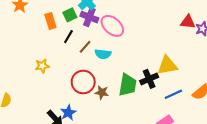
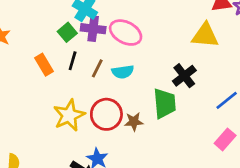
orange rectangle: (50, 21) -> (44, 65), moved
yellow triangle: (167, 65) -> (205, 35), moved, turned 30
yellow star: (42, 66) -> (69, 115), moved, size x1.6
black cross: (149, 79) -> (184, 76), moved

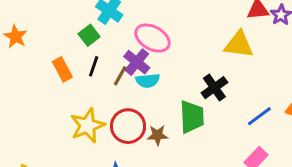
purple cross: (93, 29) -> (137, 62), moved, turned 30

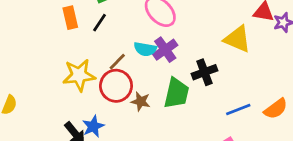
purple cross: (137, 62) -> (165, 50), moved
brown line: (120, 76) -> (117, 62), moved

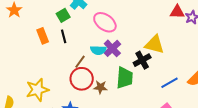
black line: (100, 23) -> (64, 36), turned -40
yellow triangle: (237, 39) -> (154, 44), moved
yellow star: (79, 75) -> (37, 90), moved

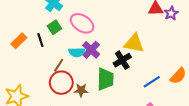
green square: (63, 15) -> (54, 27), moved
orange rectangle: (43, 36) -> (19, 41), turned 70

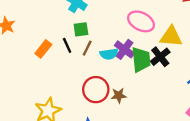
pink ellipse: (82, 23) -> (141, 21), moved
green square: (54, 27) -> (81, 29), turned 32
brown line: (59, 65) -> (87, 48), moved
green trapezoid: (105, 79) -> (141, 60), moved

